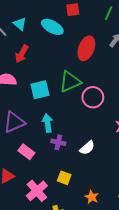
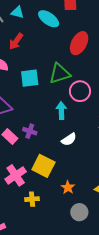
cyan triangle: (20, 24) -> (17, 12), turned -32
cyan arrow: (48, 123) -> (61, 111), moved
purple cross: (58, 142) -> (30, 131), moved
yellow square: (64, 178) -> (43, 166), size x1.6

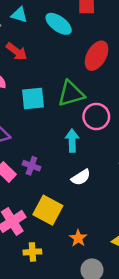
red arrow: (16, 41) -> (17, 52), turned -90

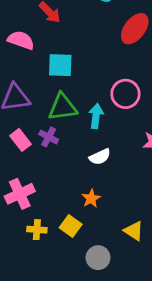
green triangle: (71, 94) -> (63, 107), moved
yellow square: (48, 210) -> (71, 226), moved, size x0.7
orange star: (78, 238) -> (91, 198), moved

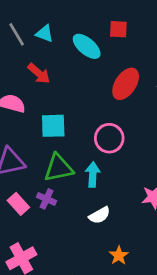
pink circle: (125, 94) -> (109, 138), moved
orange star: (91, 198) -> (119, 256), moved

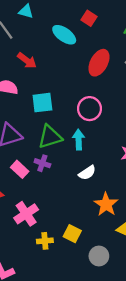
red square: (118, 29) -> (89, 18), turned 35
cyan triangle: (44, 34) -> (26, 11), moved
orange star: (119, 256) -> (106, 204), size x1.5

